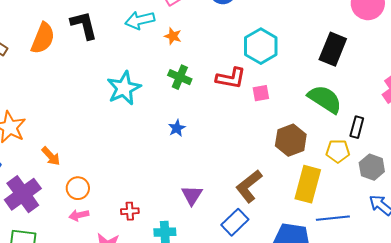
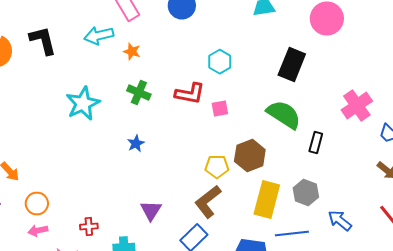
cyan hexagon: (261, 46) -> (220, 62), size x0.7
yellow pentagon: (338, 151) -> (217, 166), moved
gray hexagon: (372, 167) -> (306, 192), moved

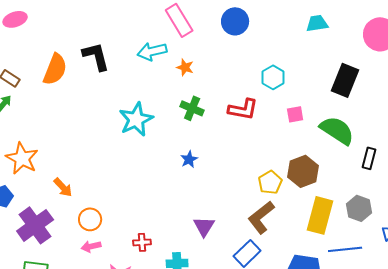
pink square: (220, 108) -> (295, 114), moved
yellow pentagon: (217, 166) -> (270, 182), turned -30

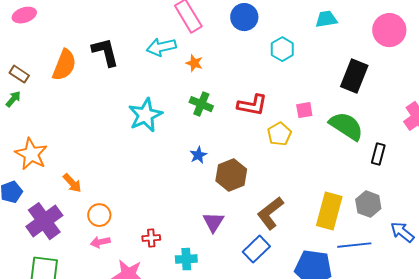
cyan hexagon: (273, 77) -> (282, 49), moved
brown hexagon: (303, 171) -> (231, 175), moved
yellow pentagon: (270, 182) -> (279, 134), moved

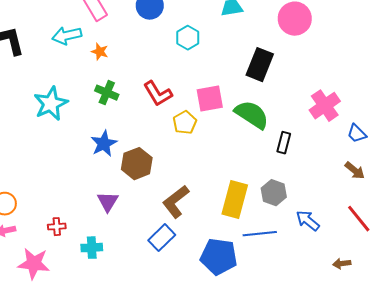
red L-shape: (252, 105) -> (158, 94), turned 48
pink square: (304, 110) -> (210, 99), size x1.6
blue star: (198, 155) -> (104, 144), size x1.5
purple triangle: (213, 222) -> (108, 202), moved

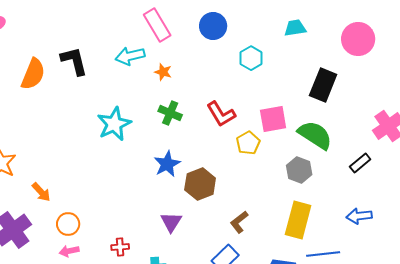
black rectangle: (284, 143) -> (360, 163), moved, turned 35
gray hexagon: (274, 193) -> (299, 170), moved
brown L-shape: (176, 202) -> (239, 222), size x0.7
blue arrow: (308, 221) -> (359, 216), moved, turned -45

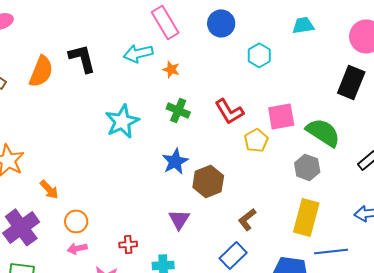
black rectangle: (323, 85) -> (351, 82), moved

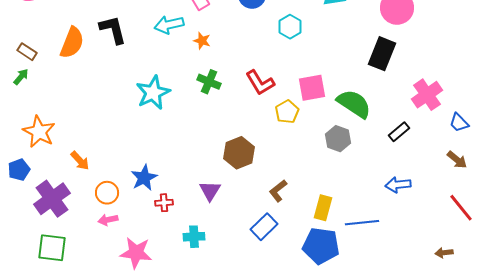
blue star: (175, 161) -> (144, 178), moved
yellow rectangle: (306, 217) -> (323, 208), moved, size x0.7
red cross: (128, 244) -> (164, 203), moved

